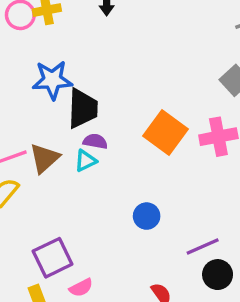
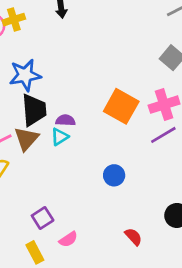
black trapezoid: (83, 108) -> (34, 110), moved
purple line: (203, 247) -> (163, 135), moved
purple square: (53, 258) -> (43, 218), size x0.7

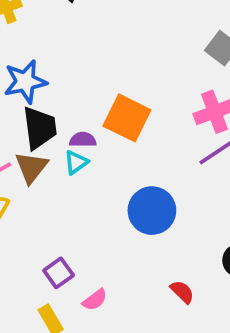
orange square: (121, 106) -> (127, 118), moved
blue circle: (114, 175) -> (152, 211), size x1.6

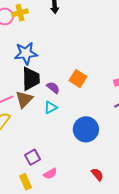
orange square: (127, 118) -> (78, 79), size x0.7
purple semicircle: (83, 140) -> (53, 88), turned 32
cyan triangle: (76, 162) -> (51, 107), moved

